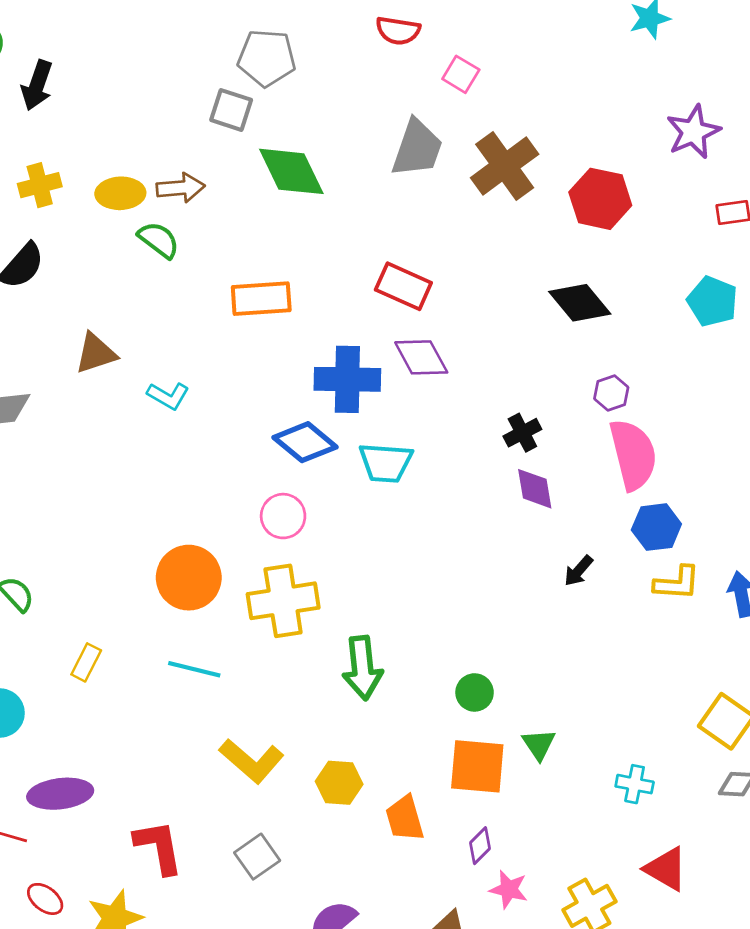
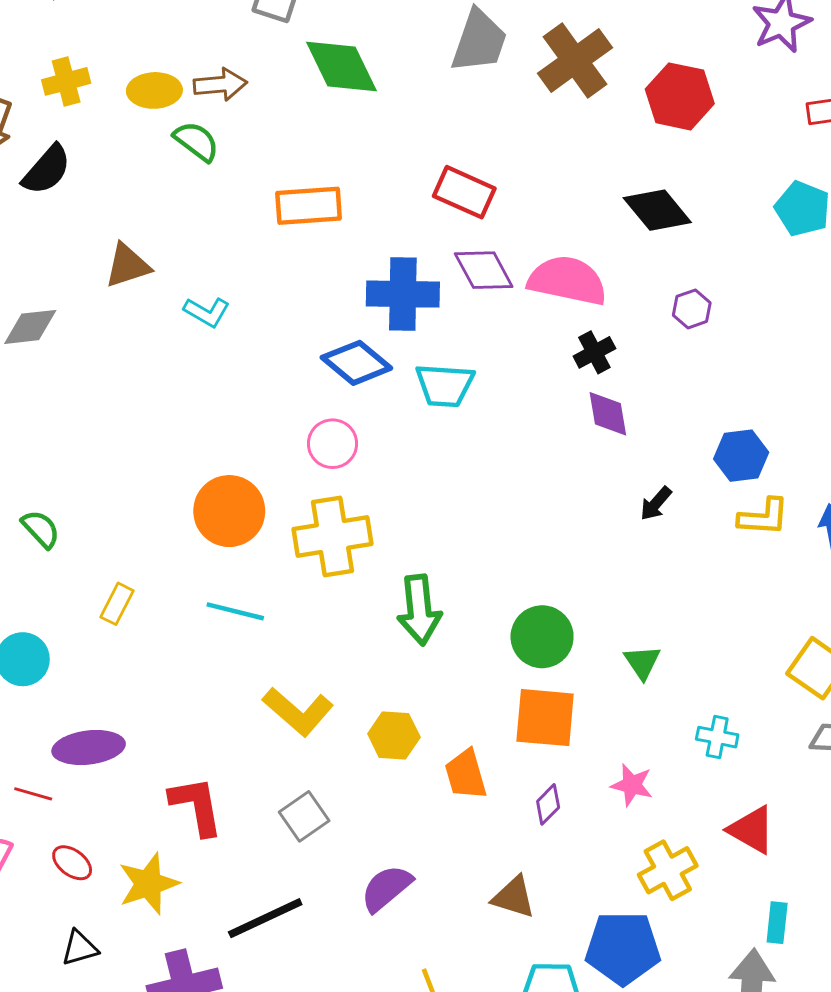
pink semicircle: (633, 455) -> (568, 281), moved, turned -64
green circle: (475, 692) -> (542, 637), size x1.5
green triangle: (539, 744) -> (642, 662), moved
pink star: (509, 889) -> (632, 785), moved

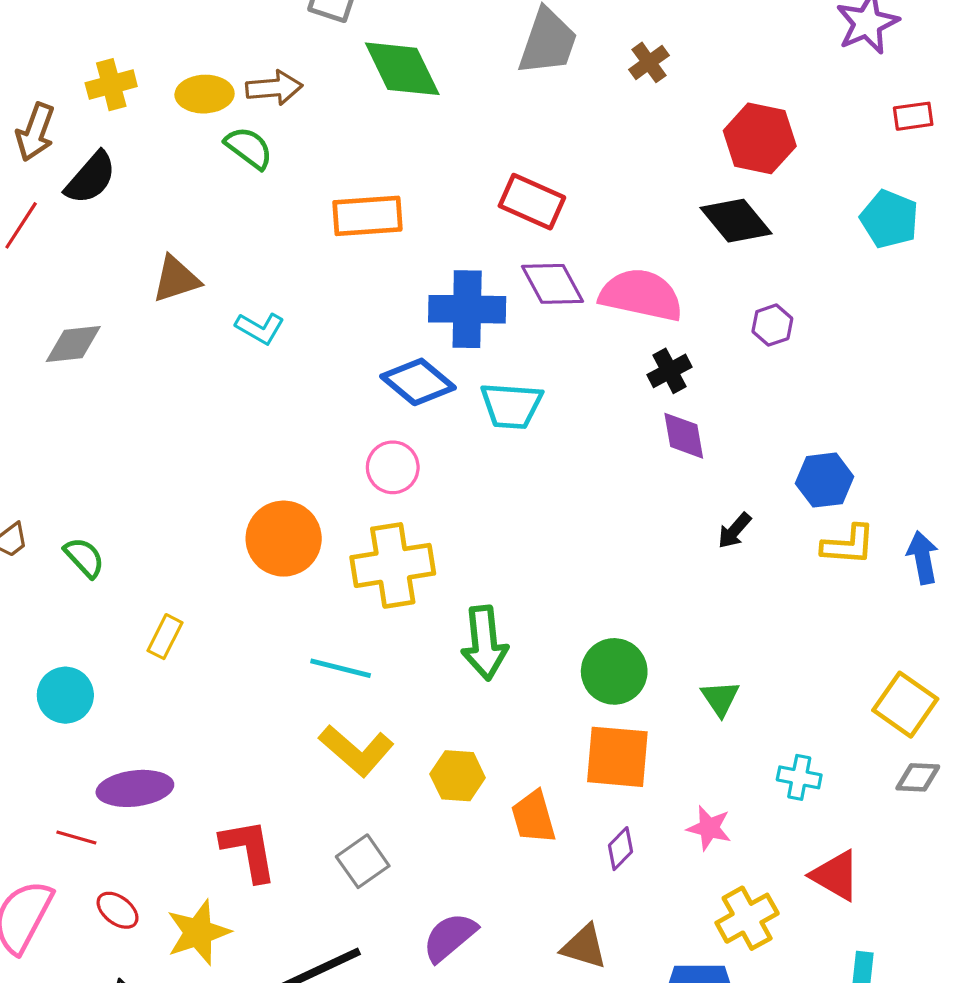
brown cross: (575, 61) -> (649, 62), size x0.5
red hexagon: (680, 96) -> (760, 138), moved
cyan line: (235, 611) -> (341, 668), moved

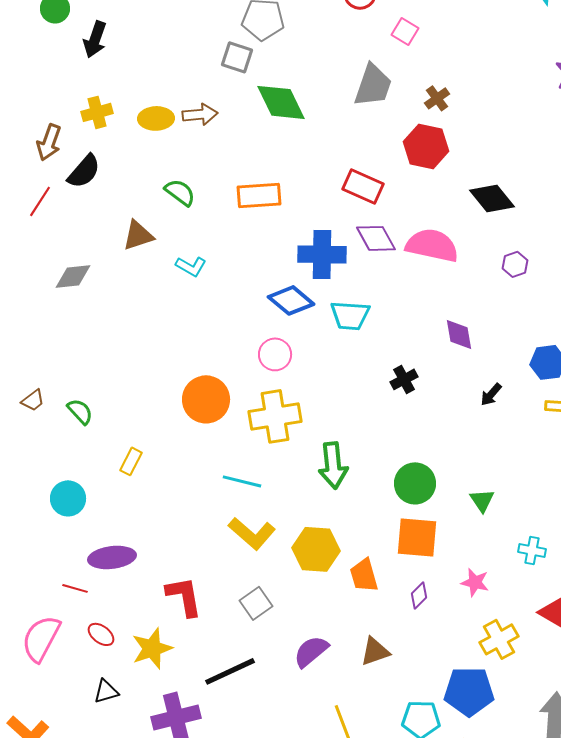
red hexagon: (760, 138) -> (426, 146), moved
green semicircle: (249, 148) -> (180, 192), moved
black cross: (670, 371) -> (404, 379), moved
yellow hexagon: (458, 776) -> (316, 549), size x1.4
brown triangle: (584, 947) -> (375, 651), moved, turned -36

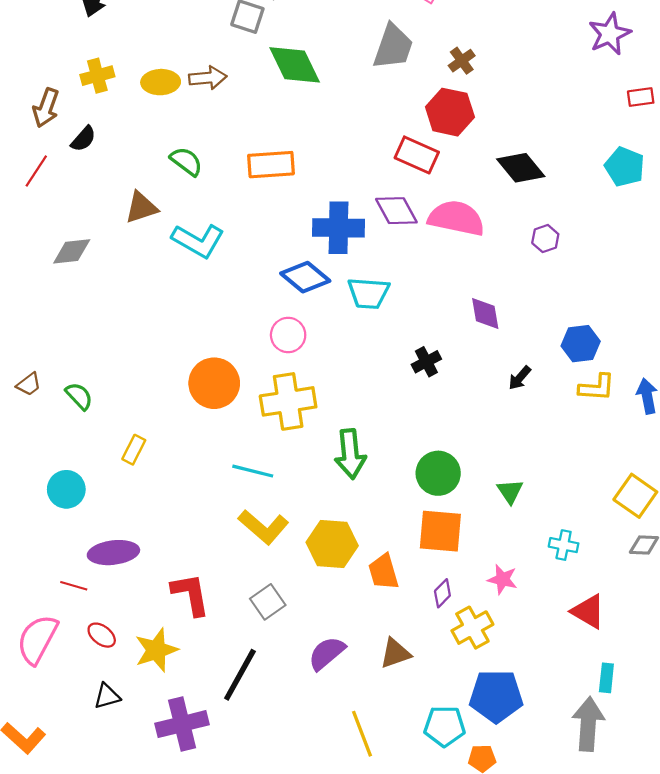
black semicircle: (84, 171) -> (83, 139), size x0.7
red rectangle: (363, 186) -> (417, 155), moved
cyan L-shape: (191, 266) -> (198, 241), size x1.6
yellow cross: (499, 639) -> (472, 628), moved
black line: (230, 671) -> (240, 675), turned -36

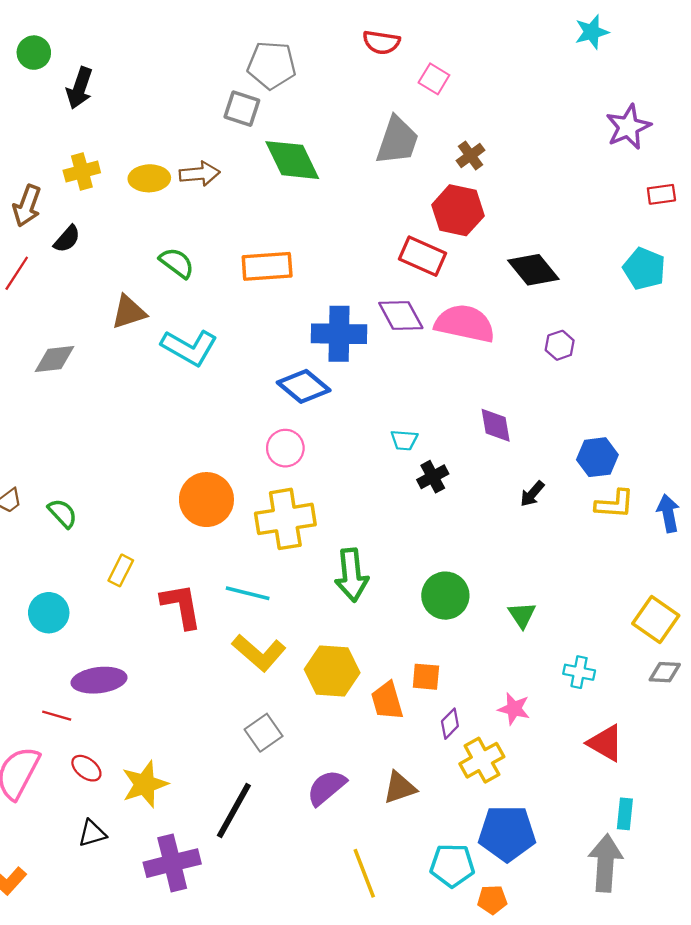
cyan trapezoid: (368, 293) -> (404, 440), moved, size x0.6
orange square: (440, 531) -> (426, 677), moved, size x0.6
red L-shape: (191, 594) -> (181, 606), moved

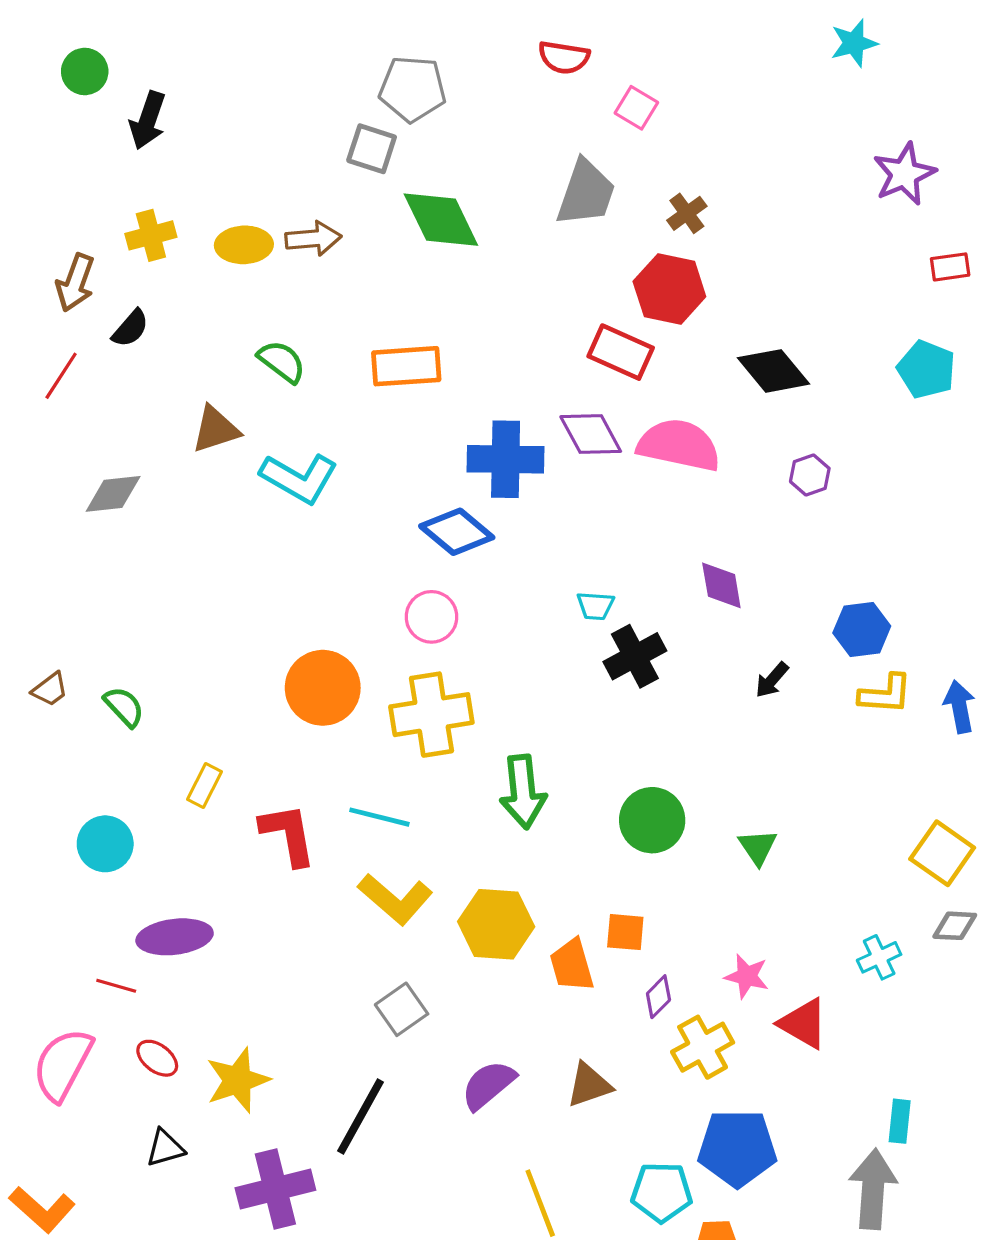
black cross: (433, 477) -> (635, 656), size x1.4
cyan cross: (579, 672) -> (879, 957), moved, turned -36
red triangle: (605, 743) -> (803, 1024), moved

